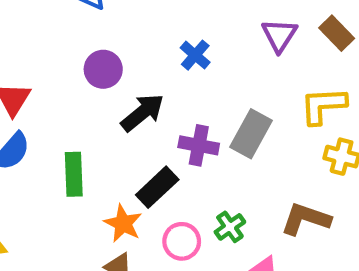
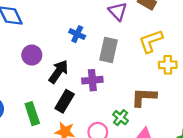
gray rectangle: (251, 134) -> (108, 50), moved
black rectangle: (157, 187) -> (65, 101), moved
brown L-shape: (306, 219) -> (144, 97), moved

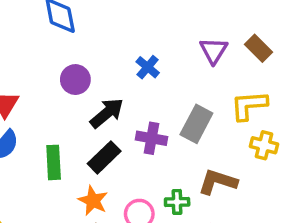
gray rectangle: (108, 50) -> (196, 124), moved
green cross: (121, 118) -> (177, 202), turned 35

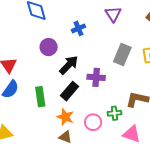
purple triangle: (214, 51) -> (113, 14), moved
blue cross: (148, 67) -> (78, 28), moved, turned 32
gray rectangle: (196, 124) -> (122, 55), moved

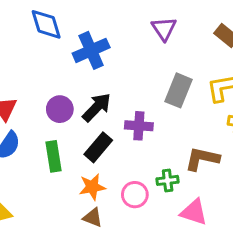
blue cross: (78, 28) -> (91, 50), moved, size x1.6
purple circle: (49, 47) -> (60, 109), moved
orange star: (65, 117) -> (92, 187), turned -30

